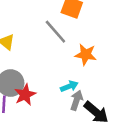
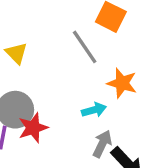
cyan arrow: (69, 86) -> (94, 110), moved

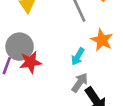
cyan arrow: (94, 110) -> (78, 56), turned 126

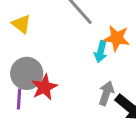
cyan arrow: (78, 56) -> (101, 52), moved

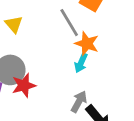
orange star: (117, 38) -> (87, 44), moved

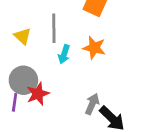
gray line: (69, 23) -> (54, 28), moved, turned 36
cyan arrow: (81, 63) -> (64, 54), moved

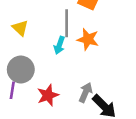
gray line: (54, 28) -> (67, 23), moved
red star: (38, 94) -> (48, 95), moved

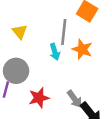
cyan arrow: (59, 45) -> (55, 52), turned -42
gray arrow: (86, 92) -> (75, 99), turned 114

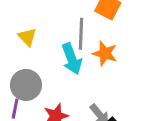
cyan arrow: (55, 52) -> (72, 59), size x1.5

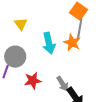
gray line: (81, 34) -> (80, 29), moved

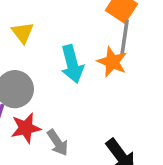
red star: (33, 81) -> (26, 128), moved
gray arrow: (63, 84) -> (58, 143), moved

